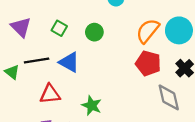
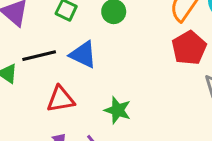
red pentagon: (148, 63) -> (189, 48), turned 30

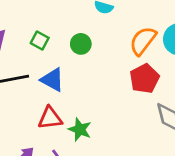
red triangle: (61, 99) -> (50, 118), moved

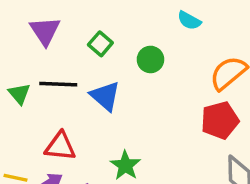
red triangle: (50, 118) -> (60, 146), moved

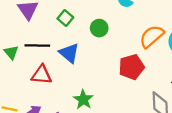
red pentagon: (220, 120) -> (131, 67), moved
red triangle: (60, 146) -> (42, 75), moved

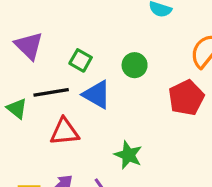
green square: (65, 18) -> (81, 60), moved
green circle: (99, 28) -> (135, 65), moved

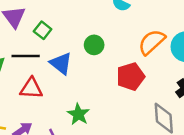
green square: (81, 60) -> (43, 30), moved

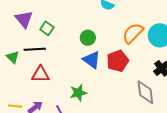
blue triangle: (61, 63) -> (92, 60), moved
green star: (78, 114) -> (78, 93), turned 30

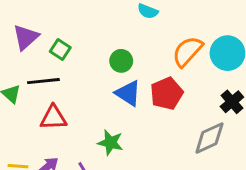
purple triangle: (24, 19) -> (26, 37), turned 30
gray diamond: (145, 92) -> (209, 138), turned 75
green star: (78, 93) -> (110, 143), turned 30

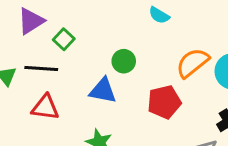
blue triangle: (128, 93) -> (103, 91), moved, turned -32

